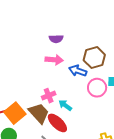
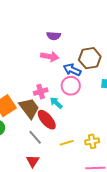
pink circle: (97, 88) -> (71, 86), moved

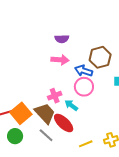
gray line: (35, 137) -> (46, 135), moved

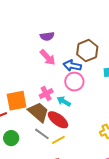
pink arrow: (60, 60) -> (48, 57), turned 48
orange square: (21, 113) -> (17, 101), moved, turned 35
yellow line: (86, 144) -> (58, 140), moved

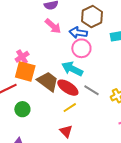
pink cross: (46, 94) -> (22, 57), moved
orange square: (17, 101) -> (25, 71), turned 30
cyan arrow: (64, 101) -> (72, 69), size x1.5
gray line: (42, 134) -> (91, 90), moved

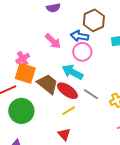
pink arrow: (53, 26) -> (53, 41), moved
green circle: (22, 109) -> (21, 111), size x1.6

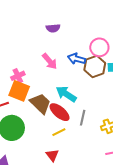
brown hexagon: (94, 20) -> (95, 66), moved
pink circle: (82, 52) -> (99, 47), moved
gray line: (91, 94) -> (83, 118), turned 63

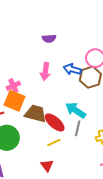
pink arrow: (50, 61) -> (45, 72), turned 48
cyan arrow: (66, 94) -> (76, 110), moved
brown trapezoid: (40, 103) -> (36, 114), turned -30

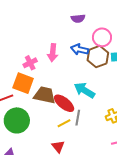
purple semicircle: (49, 38) -> (78, 18), moved
pink cross: (13, 86) -> (30, 63), moved
gray line: (78, 128) -> (78, 118), moved

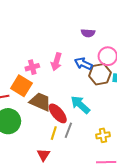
yellow line: (64, 123) -> (54, 133), turned -56

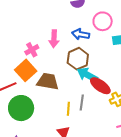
brown hexagon: (100, 74) -> (78, 59), moved
orange square: (21, 86) -> (26, 70), turned 30
red ellipse: (58, 113) -> (100, 86), moved

